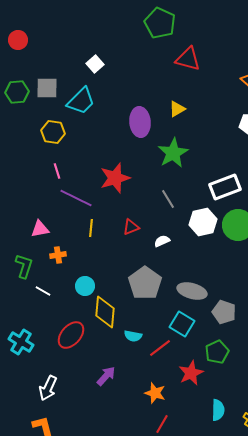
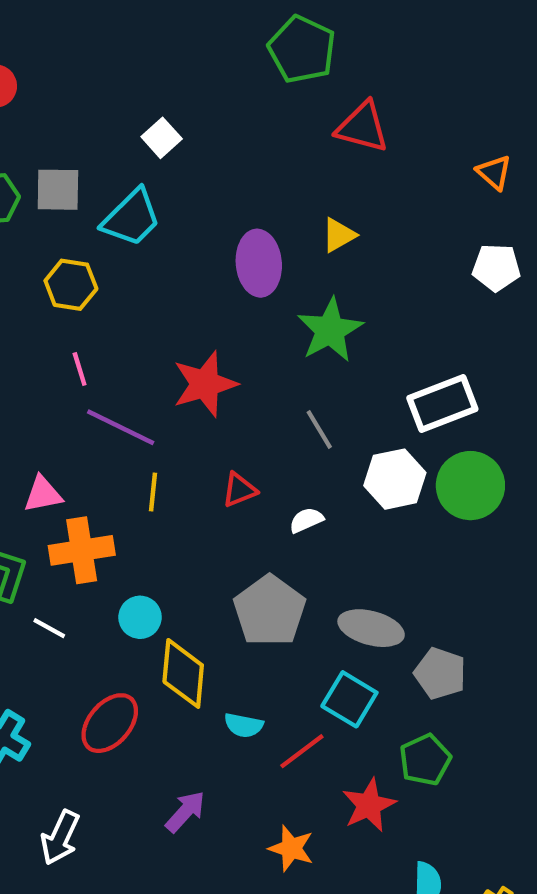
orange cross: (58, 255) -> (82, 550), size x1.8

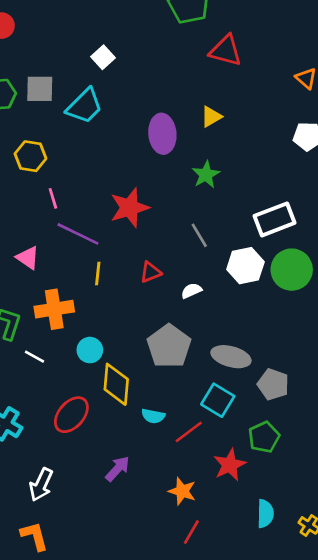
yellow hexagon: (71, 285) -> (30, 156), moved
green star: (330, 330) -> (206, 175), size x0.7
pink triangle: (43, 494) -> (28, 258), moved, turned 45

